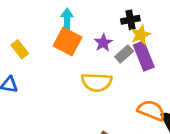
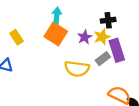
yellow star: (141, 35) -> (102, 37), moved
gray rectangle: (124, 54) -> (103, 59), moved

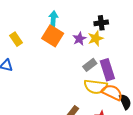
purple rectangle: (117, 50) -> (107, 70), moved
gray rectangle: (103, 59) -> (90, 65), moved
yellow semicircle: (77, 69) -> (96, 87), moved

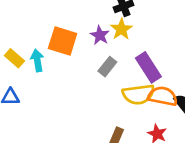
cyan arrow: (53, 19) -> (37, 60), moved
gray rectangle: (90, 65) -> (107, 67), moved

